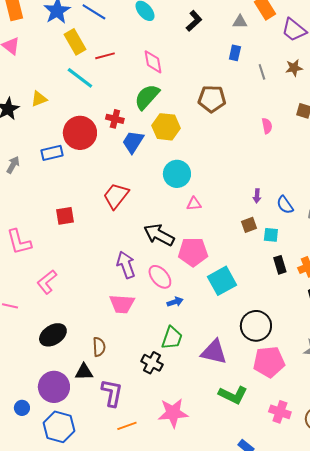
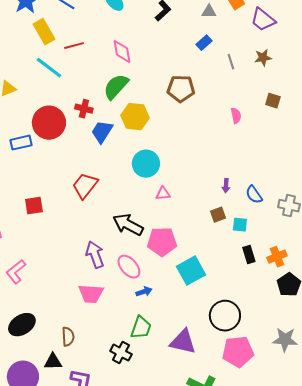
blue rectangle: (235, 53) -> (204, 43), turned 35

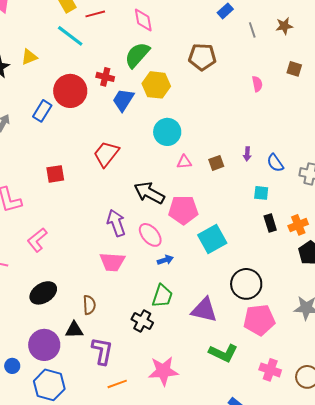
blue rectangle: (21, 143) -> (42, 111), turned -45
brown square: (218, 215) -> (216, 163), moved

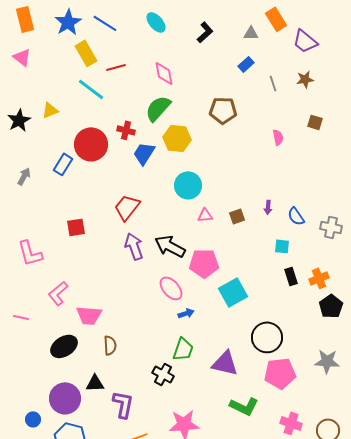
purple arrow: (116, 223) -> (134, 246), moved
pink trapezoid: (112, 262) -> (89, 315), moved
brown semicircle: (89, 305) -> (110, 345), moved

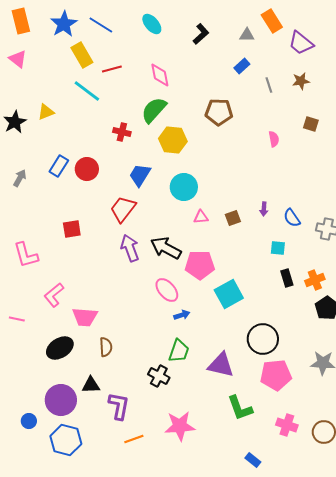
red circle: (91, 144) -> (87, 169), moved, size x0.7
blue trapezoid: (144, 153) -> (140, 175), moved
green L-shape: (244, 406) -> (240, 408), turned 44

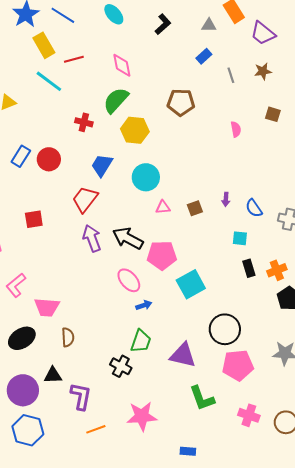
blue rectangle: (253, 460) -> (188, 451), moved, turned -35

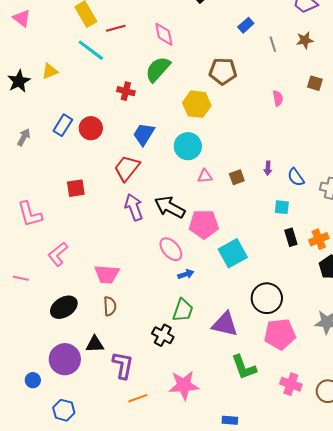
yellow hexagon: (135, 130) -> (197, 104), moved
pink trapezoid: (47, 307) -> (107, 274), moved
blue hexagon: (28, 430) -> (64, 410), moved, size x0.7

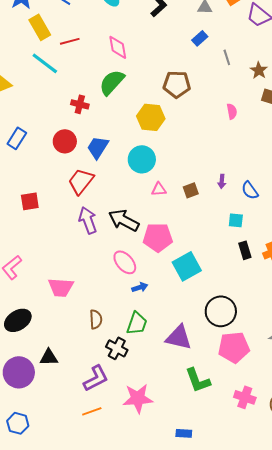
brown star: (305, 40) -> (259, 70), moved, turned -30
red circle: (91, 128) -> (65, 141), moved
brown semicircle: (110, 306) -> (96, 319), moved
purple L-shape: (123, 365) -> (96, 378), moved, turned 52

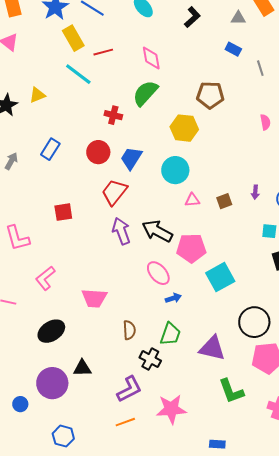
blue rectangle: (200, 38) -> (233, 49), turned 70
blue hexagon: (18, 423) -> (63, 436), moved

